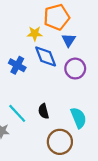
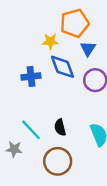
blue cross: (17, 65) -> (31, 76), turned -35
brown circle: (60, 142) -> (58, 161), moved

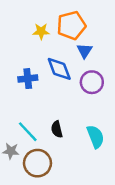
yellow star: (50, 41) -> (41, 31), moved
brown circle: (58, 161) -> (37, 163), moved

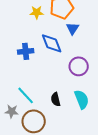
purple circle: (92, 82) -> (79, 66), moved
black semicircle: (57, 129) -> (56, 99), moved

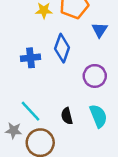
blue triangle: (73, 28) -> (100, 30), moved
blue diamond: (52, 43) -> (62, 48), turned 40

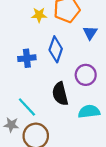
black semicircle: (67, 116) -> (60, 94), moved, size x1.5
cyan semicircle: (98, 116) -> (89, 111), turned -75

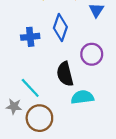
cyan semicircle: (89, 111) -> (82, 97), moved

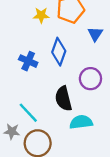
blue cross: (30, 37) -> (28, 61), turned 30

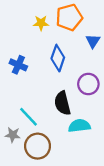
blue cross: (28, 61) -> (18, 65), moved

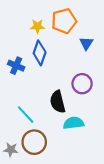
blue diamond: (58, 58) -> (40, 53), moved
gray star: (13, 135) -> (11, 150), moved

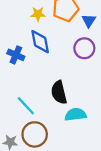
blue triangle: (86, 43) -> (89, 21), moved
blue diamond: (40, 53) -> (40, 42), turned -30
purple circle: (82, 84) -> (84, 48), moved

